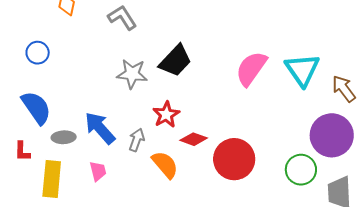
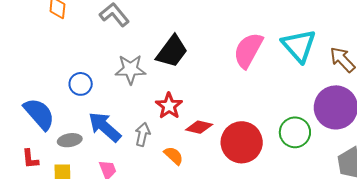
blue circle: (38, 53) -> (81, 84), moved
orange semicircle: (165, 165) -> (174, 156), size x0.7
green circle: (301, 170) -> (295, 132), moved

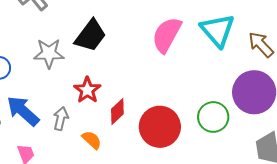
red diamond: (199, 127) -> (117, 111), turned -56

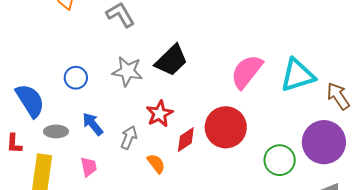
cyan triangle: (218, 30) -> (298, 75), turned 45
blue arrow: (23, 111) -> (93, 124), size x0.7
red circle: (160, 127) -> (226, 127), moved

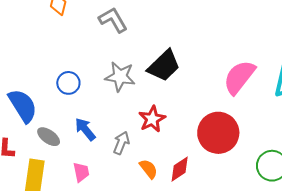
gray ellipse: (56, 131) -> (49, 137), turned 35
red diamond: (186, 140) -> (180, 169), moved

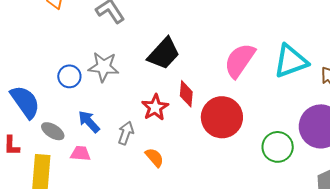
gray star: (120, 77) -> (104, 67), moved
red diamond: (180, 169) -> (186, 94), moved, turned -48
pink trapezoid: (81, 172) -> (80, 154), moved, turned -70

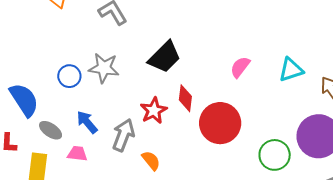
pink semicircle: (240, 60) -> (240, 67), size x0.6
cyan triangle: (291, 61) -> (291, 70), size x0.7
gray arrow: (126, 133) -> (123, 135), size x1.4

